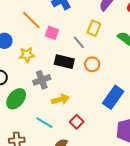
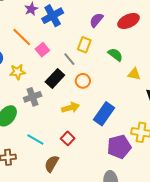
pink square: (52, 33) -> (42, 50), turned 32
black rectangle: (64, 62) -> (55, 78), turned -60
yellow arrow: (60, 99) -> (71, 108), moved

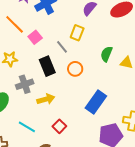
green semicircle: (115, 55) -> (106, 54), moved, turned -105
black rectangle: (55, 78) -> (47, 66), turned -66
yellow arrow: (71, 108) -> (46, 99), moved

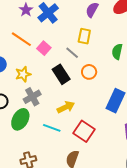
gray cross: (25, 84) -> (32, 97), moved
red square: (59, 126) -> (84, 131), size x1.5
cyan line: (27, 127) -> (52, 128), moved

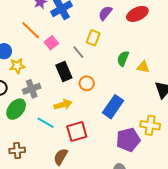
orange circle: (89, 72) -> (87, 83), moved
yellow star: (23, 74) -> (17, 66), moved
red square: (84, 131) -> (77, 131), turned 30

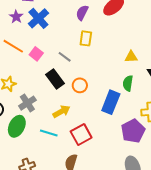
yellow rectangle: (93, 38) -> (86, 38), moved
green semicircle: (123, 59) -> (128, 83), moved

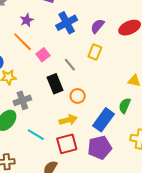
purple star: (16, 17) -> (27, 20), moved
blue cross: (38, 18) -> (67, 23), moved
yellow arrow: (61, 111) -> (68, 120), moved
purple pentagon: (133, 131) -> (100, 148), moved

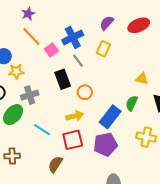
purple star: (27, 20) -> (28, 14), moved
blue cross: (67, 23) -> (73, 37), moved

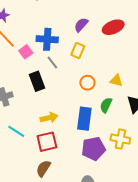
blue cross: (73, 37) -> (47, 39), turned 30
orange circle: (85, 92) -> (87, 83), moved
blue rectangle: (110, 117) -> (84, 119), turned -30
purple pentagon: (105, 144) -> (93, 149), moved
brown semicircle: (55, 164) -> (43, 168), moved

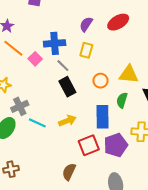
yellow triangle: (116, 80) -> (129, 74), size x1.5
black rectangle: (37, 81) -> (67, 87), moved
cyan line: (16, 131) -> (37, 123), moved
red square: (47, 142) -> (89, 145), moved

